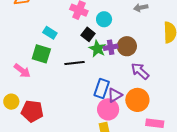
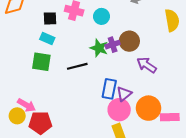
black square: (88, 34) -> (50, 18), moved, turned -32
pink arrow: (22, 71) -> (26, 105), moved
orange circle: (137, 100) -> (149, 108), moved

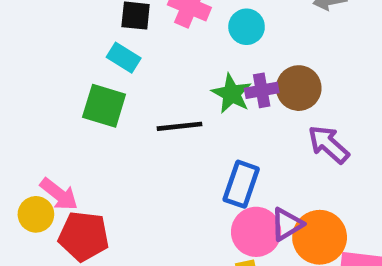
purple triangle: (124, 94) -> (287, 224), moved

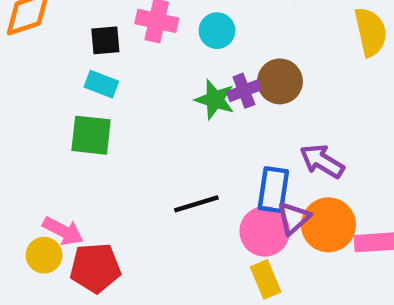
black line: (179, 126) -> (196, 204), moved
purple arrow: (329, 144) -> (322, 161), moved
blue rectangle: (241, 184) -> (273, 190), moved

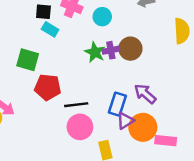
cyan rectangle: (101, 84) -> (50, 29), moved
pink circle: (265, 231) -> (80, 127), moved
red pentagon: (95, 268) -> (48, 87), moved

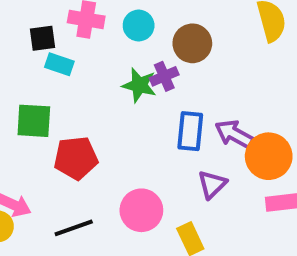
brown circle: (130, 49) -> (192, 43), moved
blue rectangle: (117, 104) -> (190, 131), moved
black line: (76, 105) -> (74, 228), moved
orange circle: (143, 127) -> (269, 156), moved

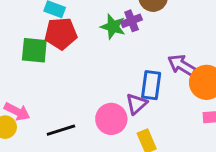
blue rectangle: (190, 131) -> (151, 85), moved
red pentagon: (76, 158) -> (61, 34), moved
purple triangle: (212, 184) -> (136, 104), moved

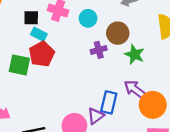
green star: (113, 27) -> (135, 54), moved
red pentagon: (61, 34) -> (42, 54), turned -30

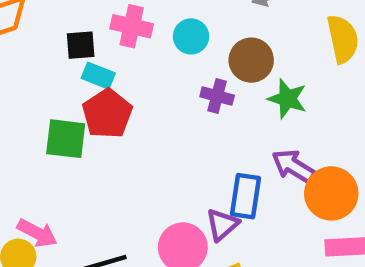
purple cross: (99, 50) -> (217, 96), turned 35

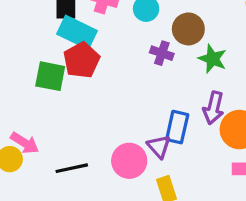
cyan rectangle: (98, 76) -> (77, 32), size x1.6
purple arrow: (293, 166) -> (213, 108), turned -112
purple triangle: (222, 225) -> (159, 146), turned -35

